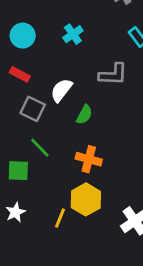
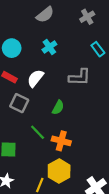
white semicircle: (61, 90) -> (35, 78), moved
green line: (40, 148) -> (38, 132), moved

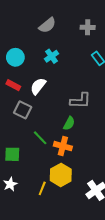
gray cross: (87, 17) -> (88, 27), turned 32
gray L-shape: (80, 77) -> (80, 101), moved
green semicircle: (58, 107) -> (69, 123), moved

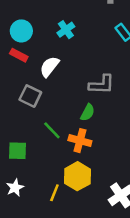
red rectangle: (13, 85) -> (19, 55), moved

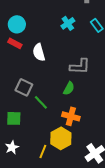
cyan cross: (66, 30) -> (68, 23), moved
white semicircle: (49, 67) -> (39, 52), turned -54
gray square: (30, 96) -> (24, 87), moved
orange cross: (80, 141) -> (71, 116), moved

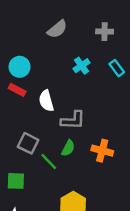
gray L-shape: (80, 66) -> (73, 120), moved
green semicircle: (69, 88) -> (68, 148), moved
orange cross: (71, 116) -> (102, 151), moved

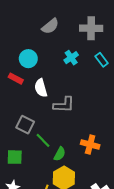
gray cross: (105, 32) -> (91, 28), size x1.5
cyan circle: (20, 67) -> (28, 59), moved
green semicircle: (68, 148) -> (60, 154), moved
orange cross: (102, 151) -> (90, 145), moved

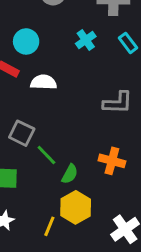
white semicircle: (41, 88) -> (44, 82), turned 108
gray L-shape: (64, 105) -> (118, 103), moved

